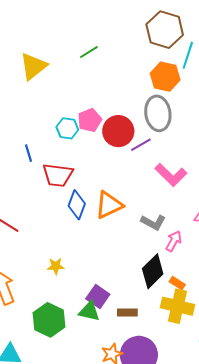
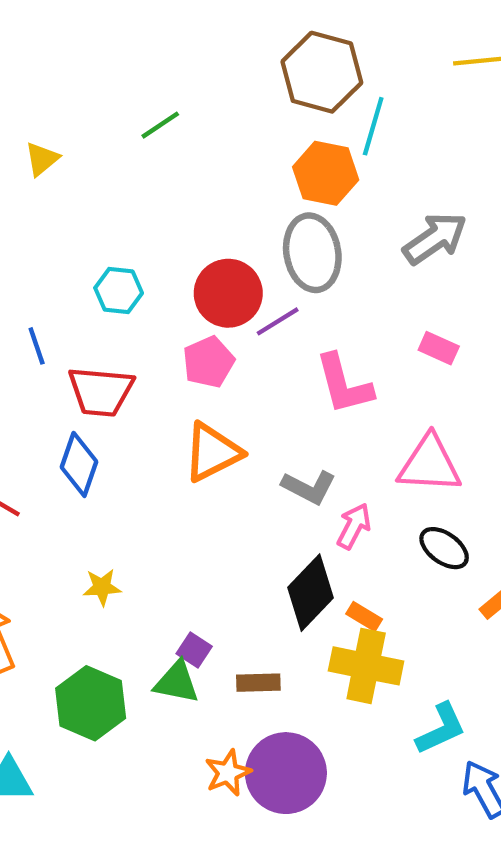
yellow triangle: (33, 66) -> (42, 159), size x0.6
pink pentagon: (90, 120) -> (209, 362), moved
pink L-shape: (171, 175) -> (344, 384), turned 32
blue diamond: (77, 205) -> (79, 464), moved
purple square: (98, 296) -> (194, 650), size x0.7

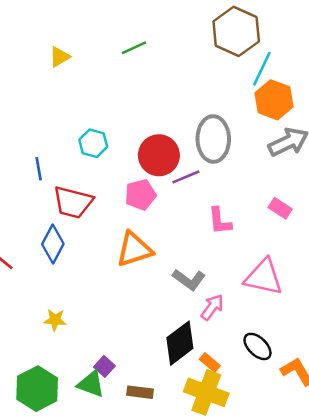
orange hexagon: (326, 173) -> (274, 100), moved
pink L-shape: (344, 384) -> (220, 221), size x0.7
black ellipse: (444, 548) -> (258, 346), moved

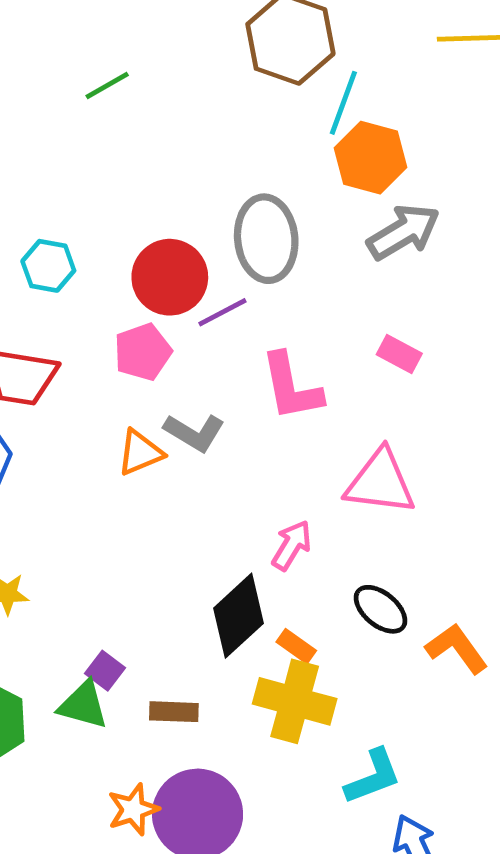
pink L-shape: (220, 221) -> (291, 387), size x1.4
orange triangle: (134, 249) -> (140, 453), size x0.7
gray L-shape: (189, 280) -> (194, 433), moved

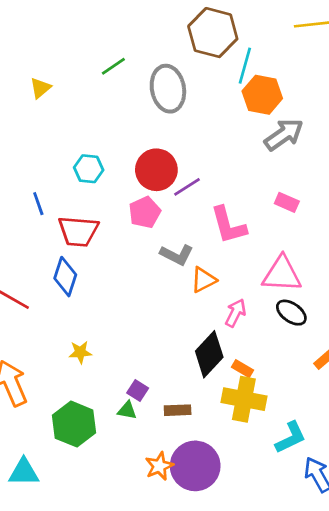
gray ellipse: (266, 239) -> (168, 89), moved
orange triangle: (140, 453) -> (203, 280), moved
black ellipse: (380, 609) -> (291, 313), moved
green triangle: (83, 705) -> (127, 410), size x0.7

